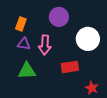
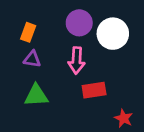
white circle: (88, 39) -> (113, 34), moved
pink arrow: (45, 45) -> (77, 61), moved

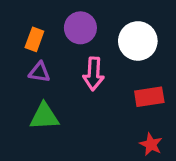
purple circle: (79, 23) -> (80, 28), moved
red rectangle: (94, 90) -> (149, 97), moved

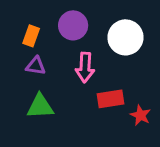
red rectangle: (149, 97) -> (111, 99), moved
red star: (151, 144) -> (140, 115), moved

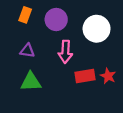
orange rectangle: (31, 36) -> (25, 15), moved
red star: (140, 115) -> (108, 76), moved

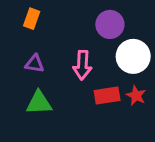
purple circle: (56, 19) -> (110, 24), moved
white circle: (97, 29) -> (133, 56), moved

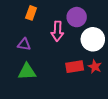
orange rectangle: (32, 19) -> (31, 13), moved
pink arrow: (82, 65) -> (57, 31), moved

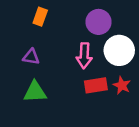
pink arrow: (57, 31) -> (84, 56), moved

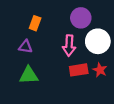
orange rectangle: (40, 17) -> (35, 23), moved

